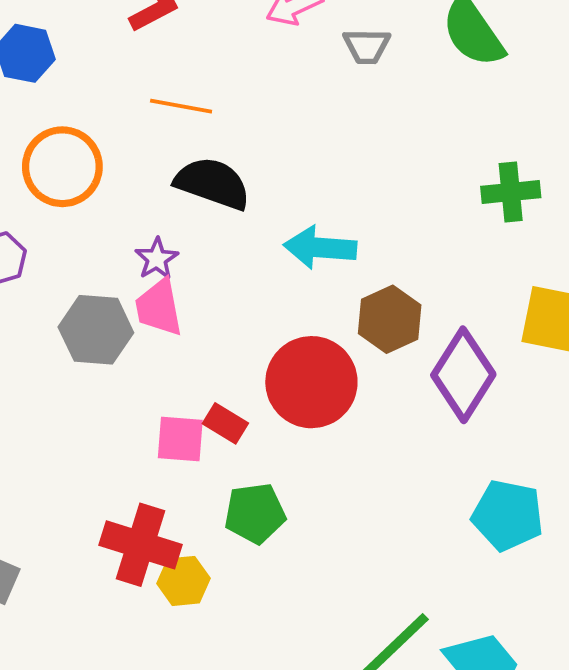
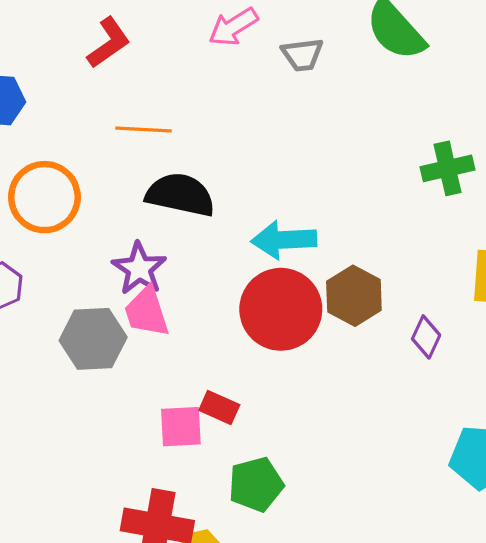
purple star: (157, 259) -> (139, 268), size x1.4
purple diamond: (463, 375) -> (426, 337), size x0.5
red circle: (311, 382) -> (281, 309), moved

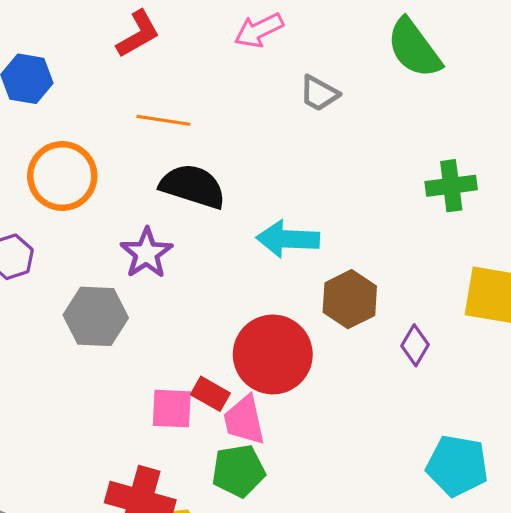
gray trapezoid: (302, 55) -> (319, 93), moved, turned 30
red circle: (281, 309) -> (273, 354), moved
pink trapezoid: (147, 312) -> (244, 420), moved

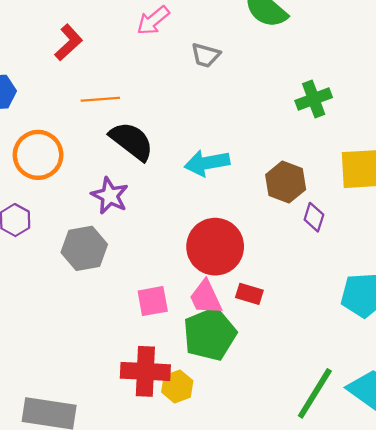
black semicircle: (193, 186) -> (132, 141), turned 33
brown hexagon: (350, 299) -> (286, 182), moved
red rectangle: (210, 394) -> (249, 294), moved
green pentagon: (238, 471) -> (210, 334), size x1.4

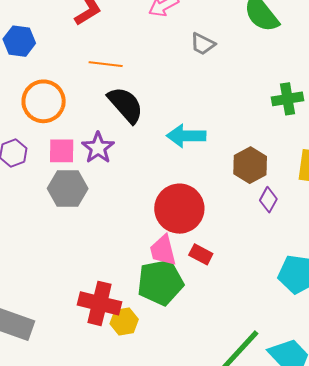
pink square: (153, 301) -> (62, 151), moved

